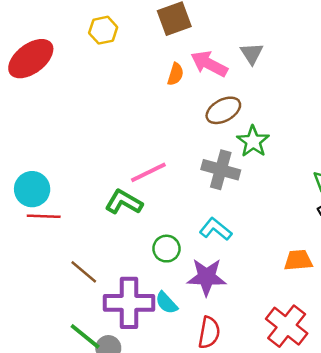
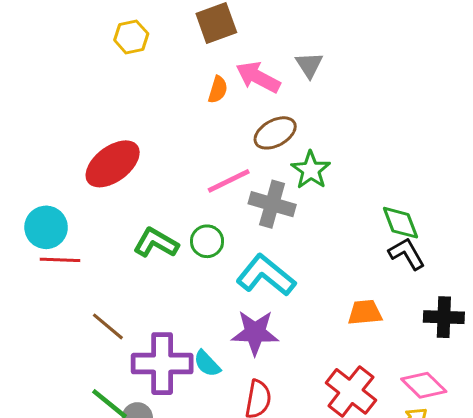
red ellipse: (31, 59) -> (113, 164), moved
pink line: (148, 172) -> (229, 181), moved
cyan L-shape: (216, 229) -> (266, 275), size x1.5
green circle: (166, 249) -> (207, 241), moved

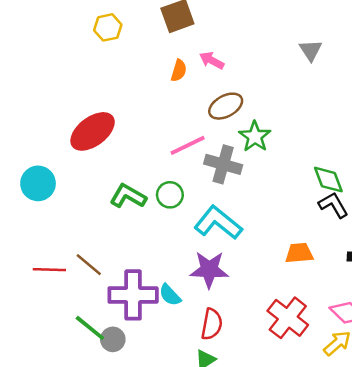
gray triangle: (309, 65) -> (311, 50), moved
pink arrow: (258, 77) -> (212, 60), size x0.7
red line: (60, 260) -> (49, 270), moved

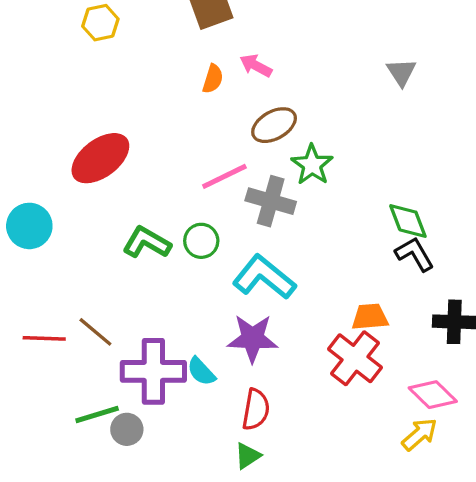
yellow hexagon: (108, 27) -> (100, 23), moved
gray triangle: (311, 50) -> (401, 72), moved
red cross: (288, 318) -> (355, 358), moved
green line: (90, 328) -> (97, 414), turned -56

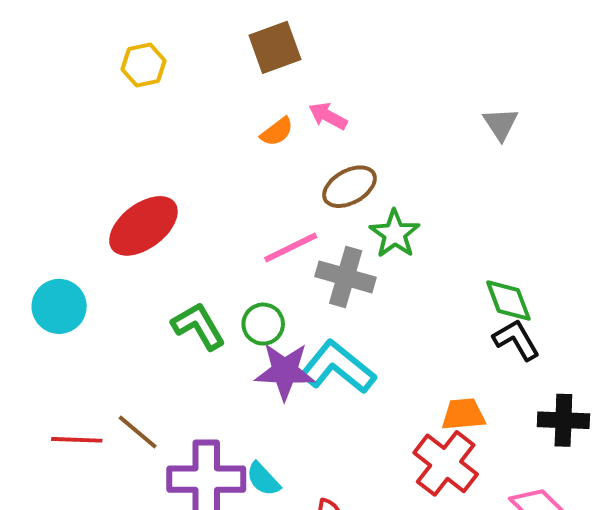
orange semicircle: (213, 79) -> (277, 132), turned 36
green L-shape: (147, 242) -> (198, 326), turned 30
purple star: (253, 338) -> (285, 371), moved

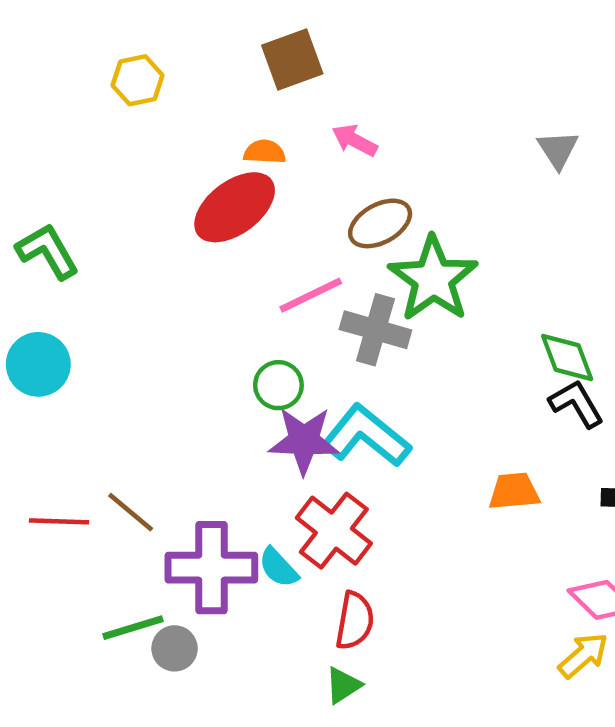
orange semicircle: (277, 132) -> (265, 152), moved, turned -140
red ellipse: (143, 226) -> (235, 207), moved
green star: (395, 234) -> (433, 279), size x1.5
green L-shape: (198, 326) -> (48, 251), moved
red cross: (446, 463) -> (334, 531), moved

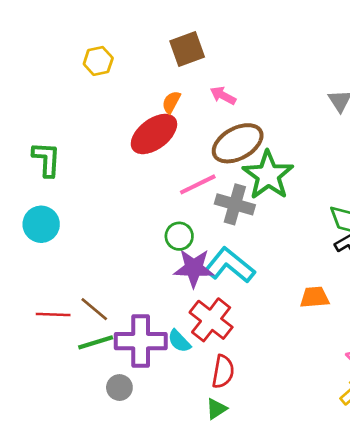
orange semicircle: (265, 152) -> (171, 102), turned -65
brown ellipse: (380, 223) -> (238, 143), size x1.4
green L-shape: (48, 251) -> (46, 159), turned 33
green line: (133, 628) -> (96, 342), moved

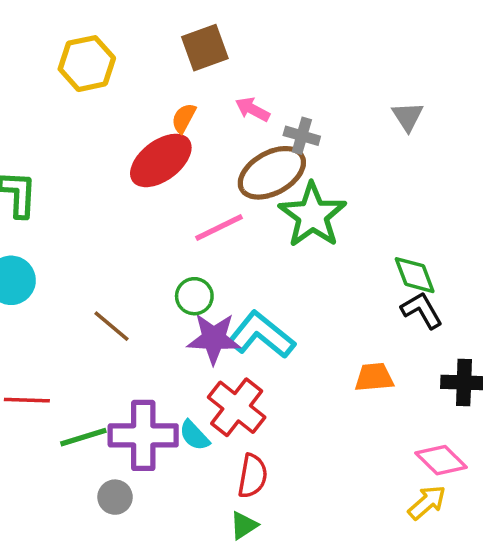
yellow hexagon: (98, 61) -> (87, 64), size x1.4
gray cross: (235, 204) -> (302, 136), moved, size x0.7
brown line: (94, 309) -> (111, 326), moved

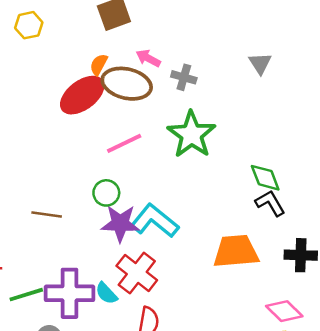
yellow hexagon: (87, 64) -> (29, 25), size x0.7
brown ellipse: (272, 173) -> (127, 84), moved, turned 42
brown line: (111, 326) -> (47, 215), turned -32
orange trapezoid: (374, 377) -> (236, 251), size x1.6

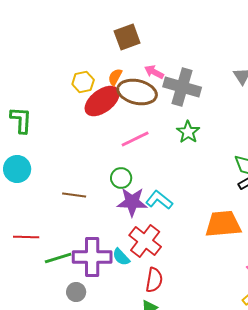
yellow hexagon: (29, 25) -> (83, 82), moved
gray cross: (184, 77) -> (182, 87), size x1.8
green star: (191, 134) -> (188, 132), size x0.6
cyan L-shape: (155, 221) -> (159, 200), size x0.7

